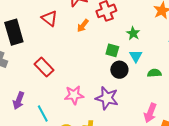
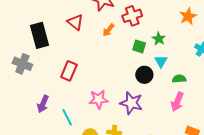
green square: (112, 50) -> (139, 46), moved
red rectangle: (44, 67) -> (69, 71), turned 66
pink arrow: (150, 113) -> (177, 102), moved

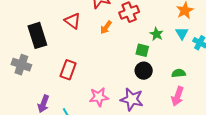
green square: (139, 46) -> (142, 50), moved
cyan triangle: (161, 61) -> (182, 33), moved

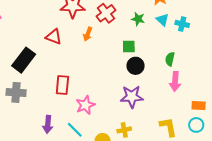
green star: (157, 34) -> (138, 19), moved
black rectangle: (37, 35) -> (24, 60), turned 70
green semicircle: (179, 73) -> (170, 59), turned -56
pink star: (99, 97) -> (85, 105), moved

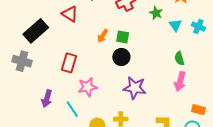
cyan triangle: (162, 20) -> (175, 25), moved
orange arrow: (88, 34) -> (103, 36), moved
green square: (129, 47) -> (123, 37), moved
green semicircle: (170, 59) -> (179, 58), turned -40
black circle: (136, 66) -> (121, 57), moved

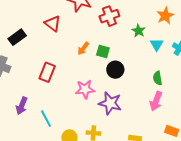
black rectangle: (36, 31) -> (17, 37), size x0.7
black circle: (121, 57) -> (115, 70), moved
pink star: (88, 87) -> (85, 89), moved

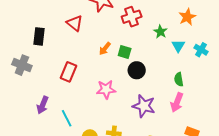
black rectangle: (17, 37) -> (39, 36), turned -48
purple star: (110, 103) -> (144, 106), moved

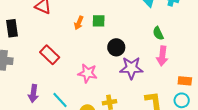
black circle: (137, 70) -> (116, 47), moved
red rectangle: (68, 72) -> (50, 55), turned -54
pink star: (106, 89) -> (88, 73), moved, turned 30

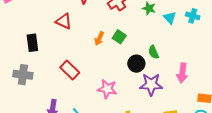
green square: (99, 21) -> (119, 37), turned 32
green semicircle: (158, 33) -> (154, 52), moved

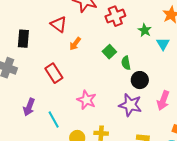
orange arrow: (99, 38) -> (75, 44), moved
green semicircle: (154, 52) -> (126, 63), moved
black circle: (136, 64) -> (140, 80), moved

